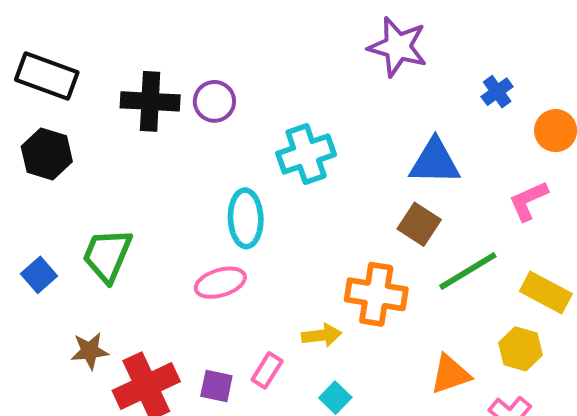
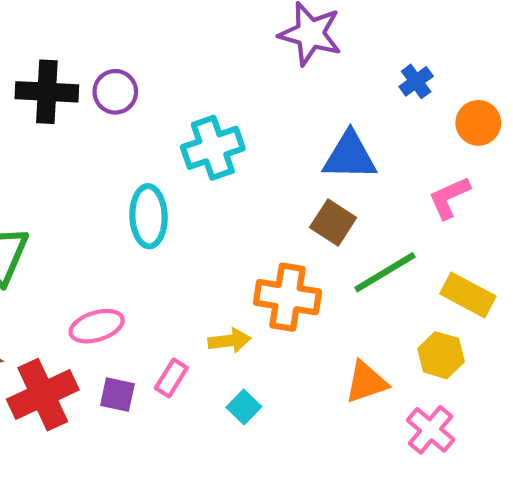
pink ellipse: (220, 283) -> (97, 326), moved

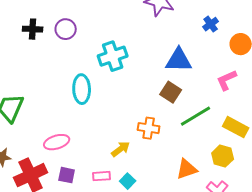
black cross: (47, 92) -> (33, 29), size x0.7
orange cross: (287, 297) -> (149, 128), size x0.7
yellow arrow: (229, 341) -> (121, 149), turned -30
pink rectangle: (171, 378) -> (102, 176), moved, turned 54

